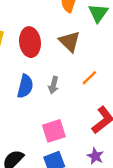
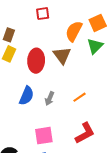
brown triangle: (70, 41) -> (62, 55), moved

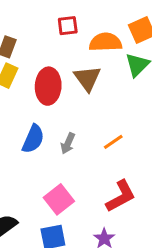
red square: (43, 14) -> (68, 26), moved
orange semicircle: (74, 31) -> (105, 42), turned 60
pink square: (44, 136) -> (59, 199), turned -30

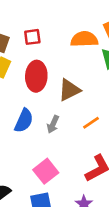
red square: (68, 26) -> (32, 37), moved
brown triangle: (87, 78) -> (69, 90), moved, turned 40

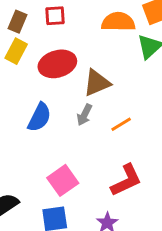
red ellipse: (36, 76) -> (57, 64), turned 68
gray arrow: (53, 124) -> (84, 115), moved

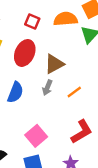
red square: (55, 16) -> (32, 21), moved, turned 32
red ellipse: (57, 64) -> (25, 53), turned -45

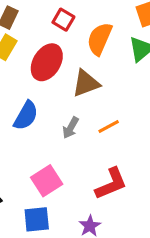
orange semicircle: (66, 19) -> (100, 39), moved, turned -70
gray arrow: (47, 88) -> (71, 128), moved

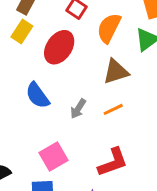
brown triangle: (86, 83) -> (116, 72), moved
blue semicircle: (26, 116) -> (37, 95), turned 112

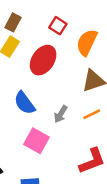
pink square: (53, 156) -> (36, 141), moved, turned -30

